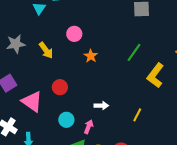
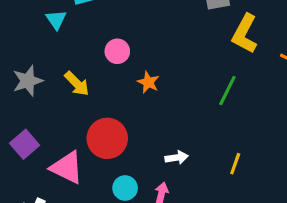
green line: (134, 52) -> (227, 91), moved
yellow L-shape: (155, 75) -> (245, 34), moved
red circle: (60, 87) -> (107, 138), size x1.6

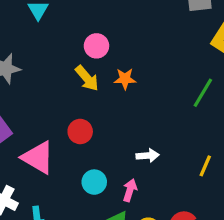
orange star: (148, 82) -> (125, 79), turned -30
yellow arrow: (77, 84) -> (87, 78), moved
red circle: (107, 138) -> (80, 131), size x0.6

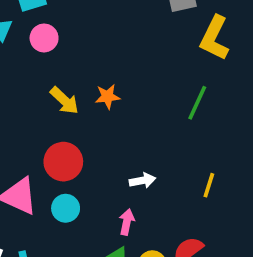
pink circle: (96, 46) -> (44, 38), moved
red circle: (80, 131) -> (63, 162), size x1.4
cyan circle: (94, 182) -> (66, 208), moved

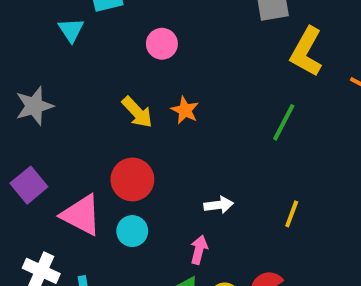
pink circle: (44, 38) -> (162, 44), moved
orange star: (107, 97) -> (185, 110), turned 30

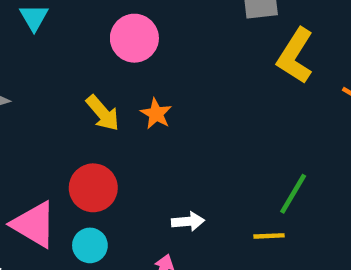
pink circle: (162, 44) -> (134, 38), size x1.4
green line: (284, 122) -> (293, 194), moved
yellow line: (292, 214) -> (269, 236), turned 64

